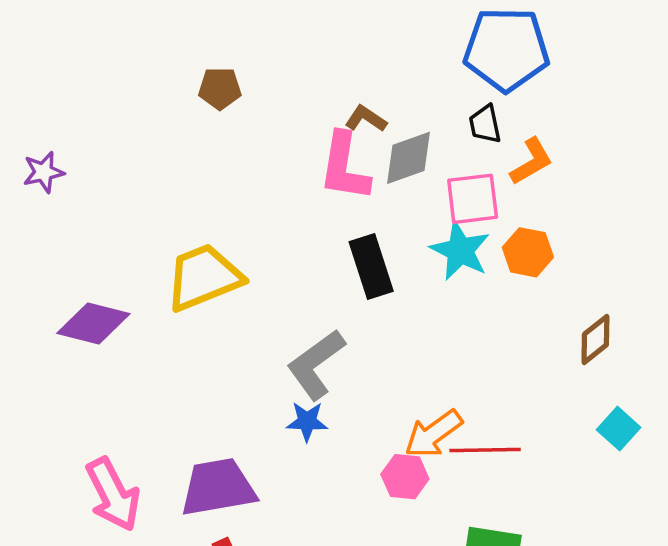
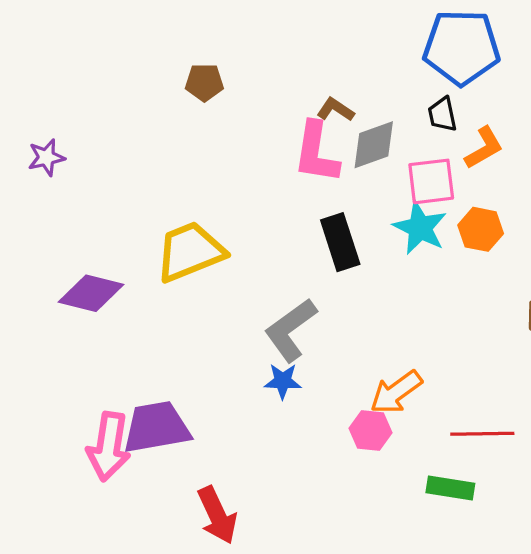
red line: (485, 450) -> (482, 434), moved
purple trapezoid: (218, 487) -> (157, 427), moved
pink arrow: (113, 494) -> (109, 447), turned 36

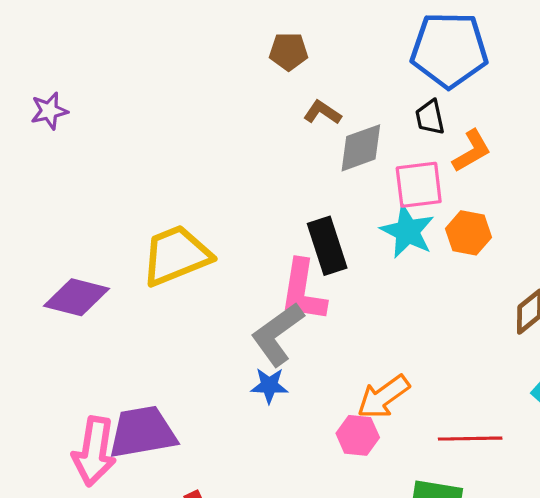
brown pentagon: (204, 82) -> (289, 51), moved
pink L-shape: (316, 153) -> (303, 291), moved
purple star: (46, 157) -> (49, 111), moved

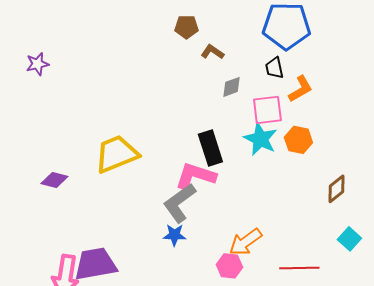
brown L-shape: (322, 112) -> (212, 52), moved
gray diamond: (361, 148) -> (231, 87), size x0.7
pink L-shape: (303, 291) -> (195, 176), turned 99
purple diamond: (77, 297) -> (54, 180), size x0.7

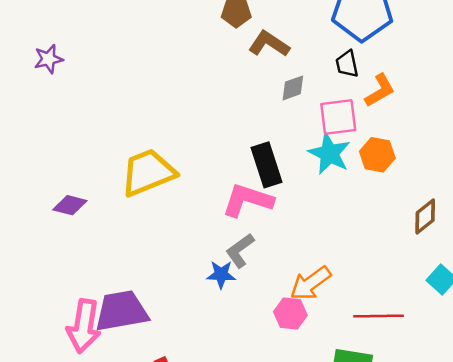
brown L-shape: (212, 52) -> (269, 44), size x1.4
gray L-shape: (179, 203) -> (240, 251), moved, size x0.7

